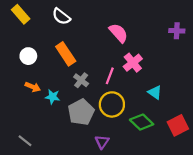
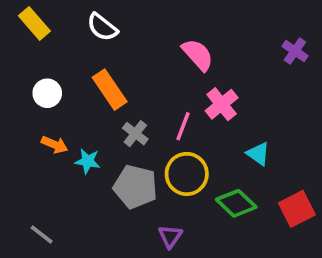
purple cross: (177, 31) -> (295, 51), turned 32
gray pentagon: (81, 112) -> (135, 187), turned -30

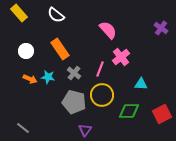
cyan triangle: (258, 154) -> (141, 84), turned -32
cyan star: (88, 161) -> (48, 77), moved
green diamond: (236, 203) -> (129, 111), turned -45
purple triangle: (170, 236) -> (85, 130), moved

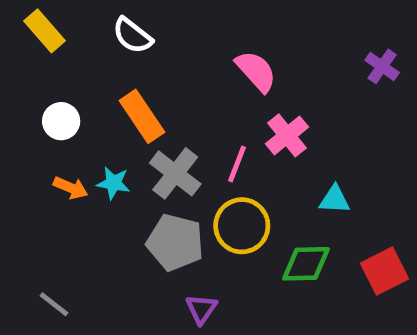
gray cross: (74, 73) -> (175, 173), size x1.5

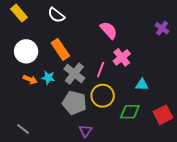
white circle: (61, 121) -> (26, 51), size x1.5

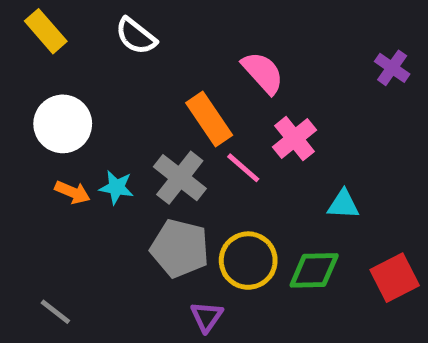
orange rectangle: (60, 49) -> (209, 119), moved
pink line: (101, 69) -> (243, 168), turned -70
yellow circle: (103, 96) -> (248, 261), moved

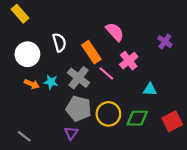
white semicircle: (136, 36) -> (59, 43), moved, turned -144
purple cross: (392, 68) -> (165, 41), moved
purple triangle: (207, 317) -> (71, 133), moved

